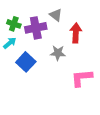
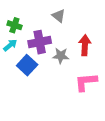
purple cross: (36, 28) -> (40, 42), moved
red arrow: (76, 33) -> (85, 45), moved

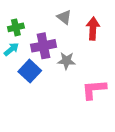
green cross: (14, 25) -> (16, 27), turned -32
red arrow: (85, 45) -> (93, 29), moved

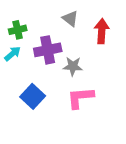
blue square: (30, 71) -> (33, 96), moved
pink L-shape: (94, 89) -> (80, 98), moved

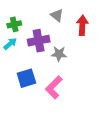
blue square: (33, 96) -> (26, 78), turned 30
pink L-shape: (80, 98) -> (54, 87), moved, turned -40

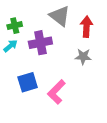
gray triangle: (57, 15) -> (60, 16), size x1.5
gray star: (59, 54) -> (83, 57), moved

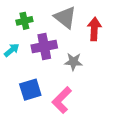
green cross: (15, 26) -> (24, 21), moved
gray star: (83, 57) -> (73, 62), moved

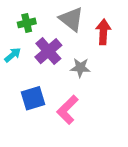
purple cross: (44, 47) -> (48, 51), turned -30

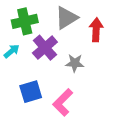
gray triangle: (71, 19) -> (66, 18), turned 50
green cross: (27, 23) -> (25, 21), size x1.5

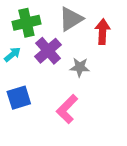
blue square: (31, 92) -> (19, 98), moved

